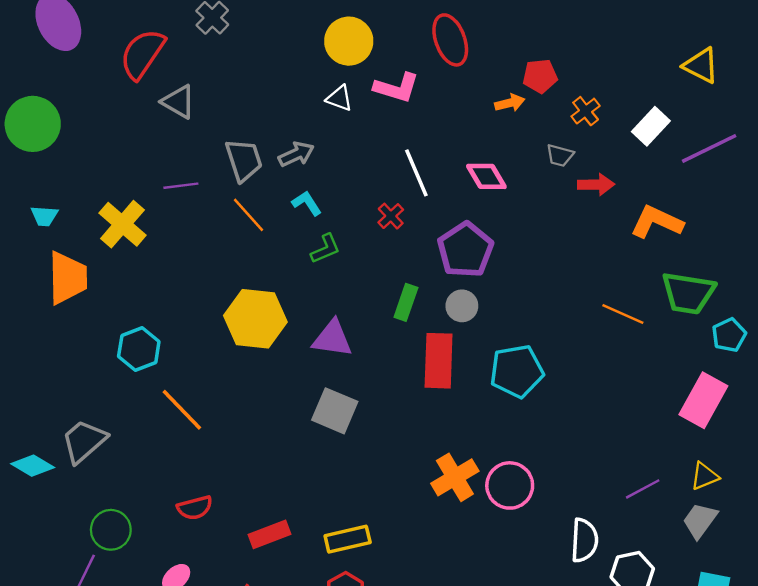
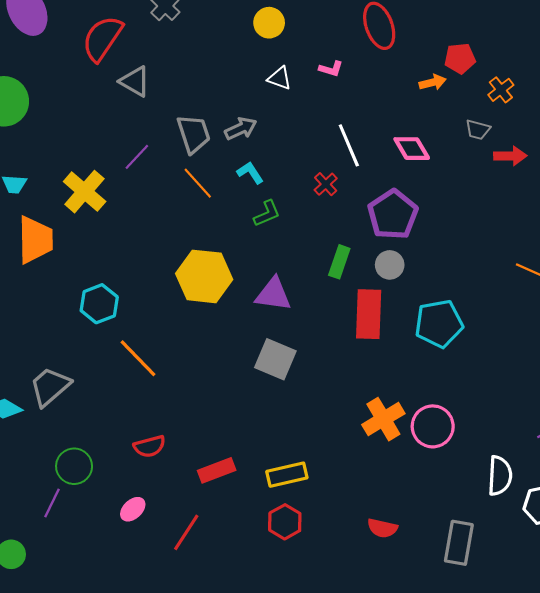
yellow circle: (349, 41) -> (269, 23), moved, size x0.7
pink L-shape: (397, 88) -> (331, 69), size x0.6
purple line: (181, 186) -> (137, 157), turned -40

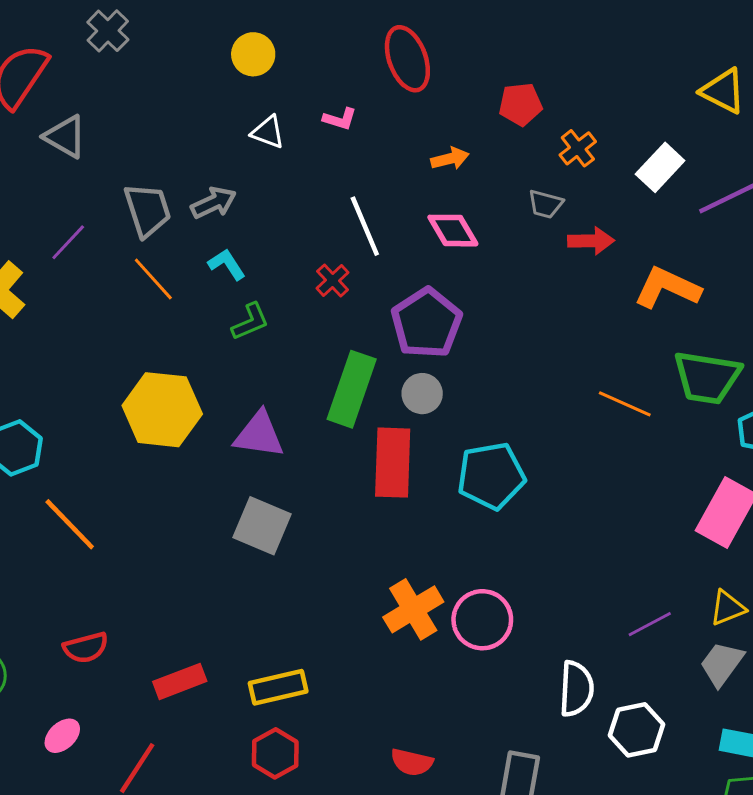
orange arrow: (433, 82) -> (450, 159), moved
green rectangle: (339, 262) -> (352, 389), size x1.6

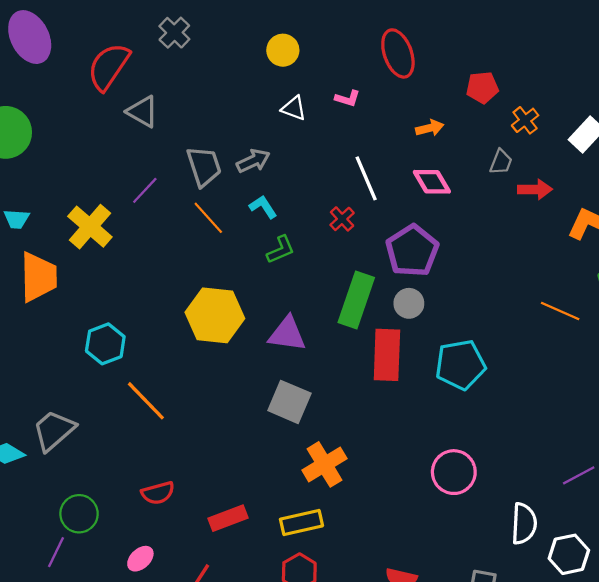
gray trapezoid: (545, 204) -> (501, 162), turned -84
orange cross: (413, 609) -> (324, 464), moved

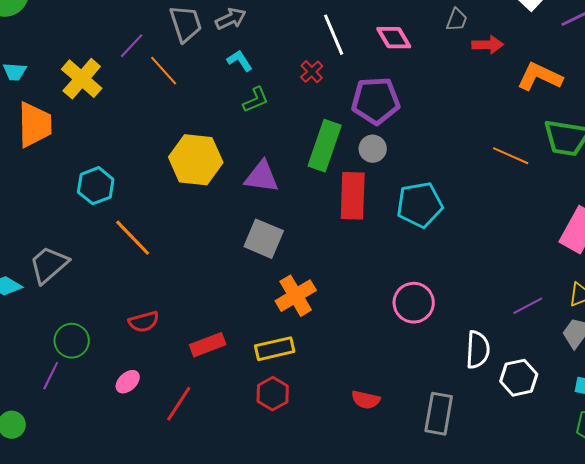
orange line: (208, 218) -> (164, 71), moved
purple pentagon: (412, 251) -> (376, 101), turned 30

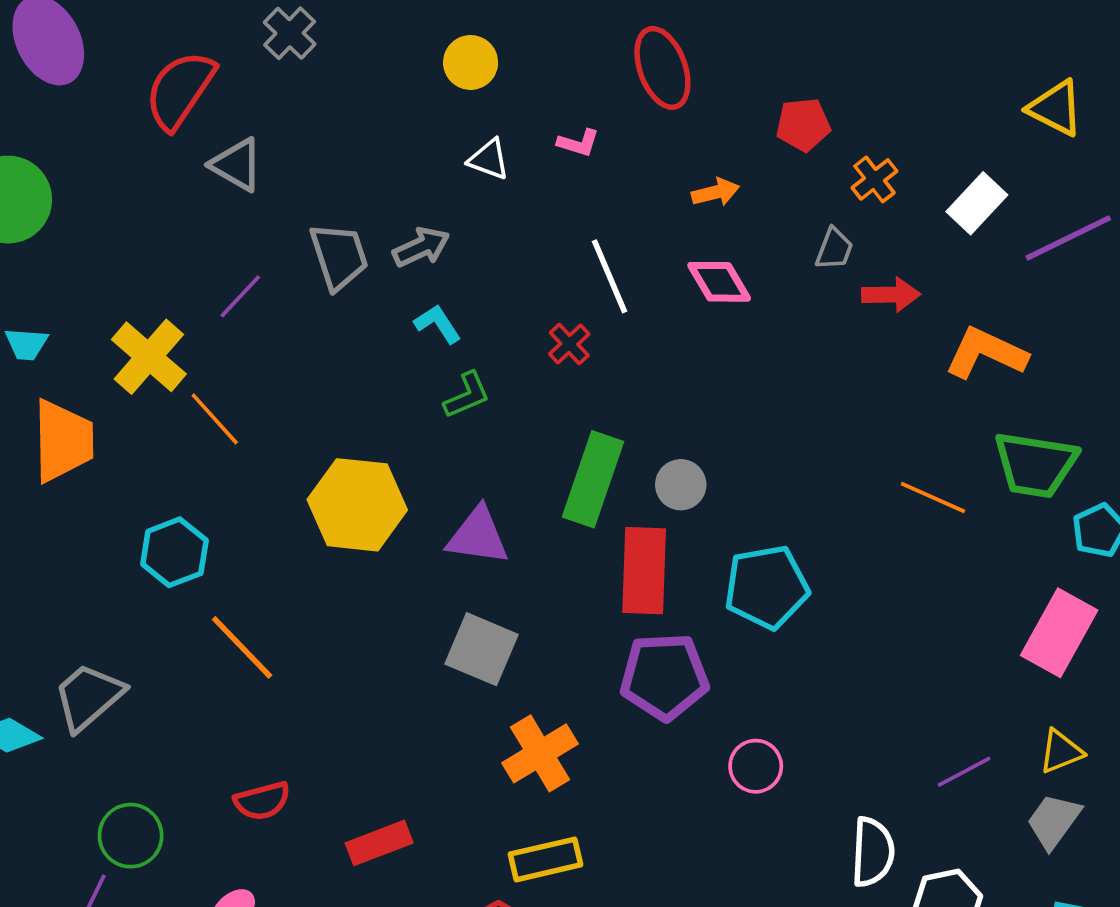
orange line: (164, 71) -> (215, 419), moved
purple pentagon: (376, 101) -> (664, 677), moved
pink circle: (414, 303) -> (756, 766), size x0.7
yellow rectangle: (275, 349) -> (545, 859), moved

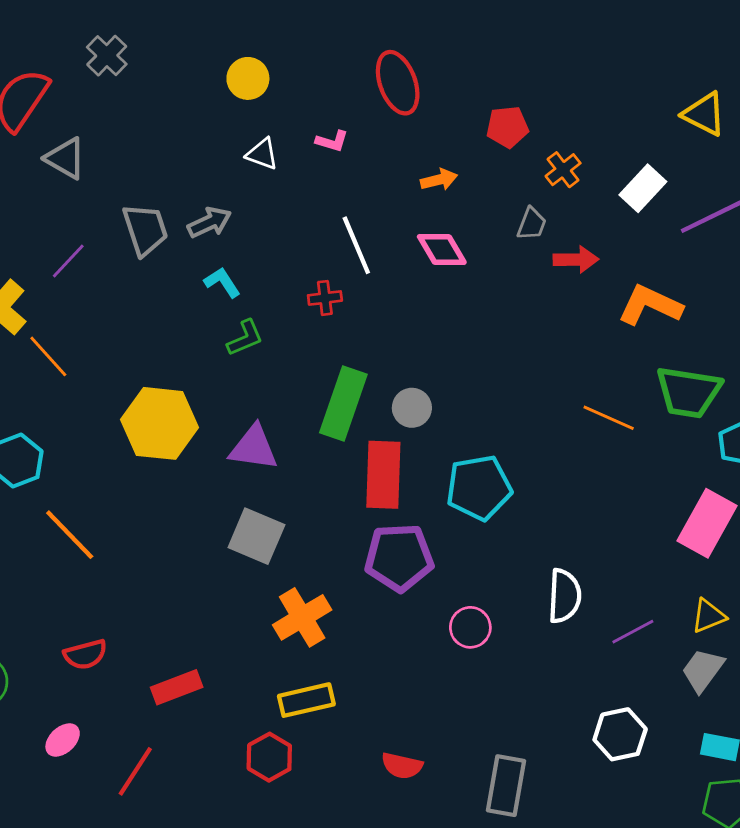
red cross: (569, 344) -> (325, 298), turned 36
white semicircle: (873, 852) -> (564, 596), moved

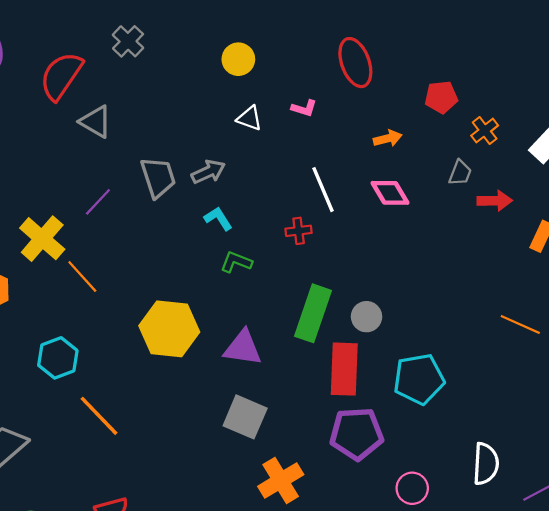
green L-shape: (245, 338) -> (236, 262), turned -136

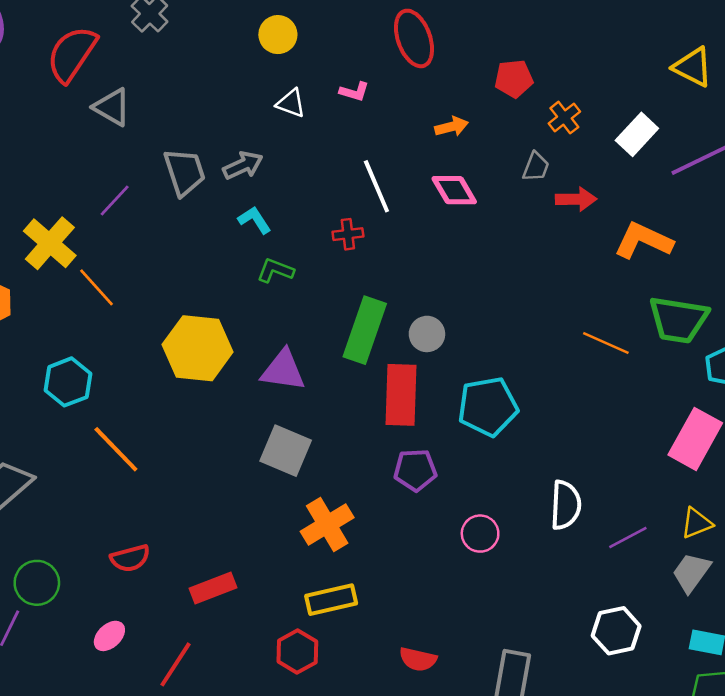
purple pentagon: (356, 434) -> (415, 470), size x0.7

